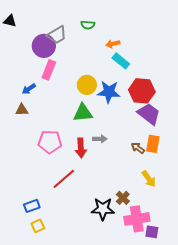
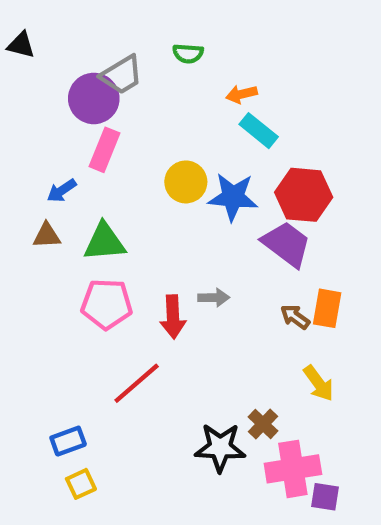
green triangle: (83, 113) -> (104, 242), moved
purple trapezoid: (149, 114) -> (286, 244), moved

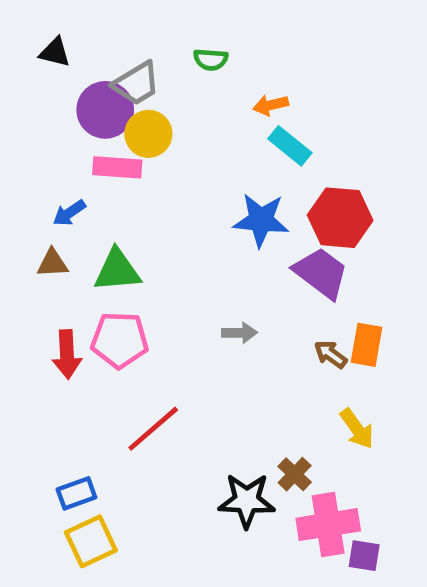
black triangle: (21, 45) -> (55, 52), moved
pink rectangle: (104, 150) -> (117, 167), turned 72
yellow circle: (186, 182) -> (148, 134), moved
red arrow: (173, 317) -> (67, 354), moved
yellow square: (81, 484) -> (91, 541), size x1.5

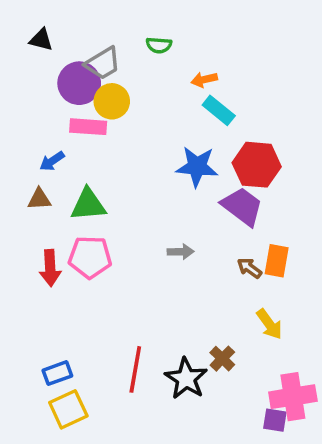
red line: (153, 429) -> (135, 369), moved, turned -39
black star: (247, 501) -> (186, 379), turned 30
pink cross: (328, 525) -> (293, 397), moved

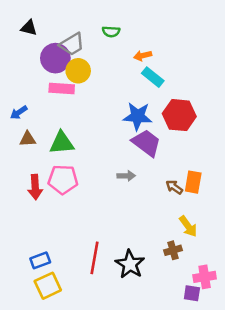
blue arrow: (52, 161) -> (19, 113), moved
purple trapezoid: (242, 206) -> (146, 143), moved
brown cross: (222, 359) -> (173, 250), moved, turned 30
pink cross: (293, 397) -> (205, 277), size x0.7

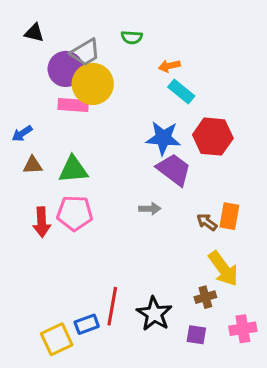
yellow circle: (78, 71) -> (93, 84), size x1.4
yellow arrow: (188, 226) -> (223, 269), size x1.4
blue rectangle: (40, 260) -> (87, 324), moved
purple square: (192, 293) -> (196, 335), moved

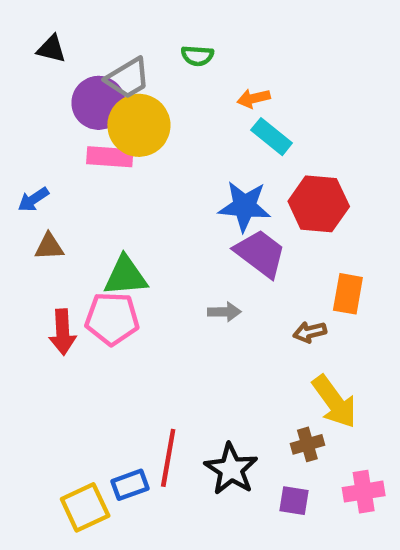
green triangle: (73, 170) -> (125, 276), moved
orange rectangle: (229, 216) -> (348, 294), moved
brown arrow: (207, 222) -> (310, 332), turned -50

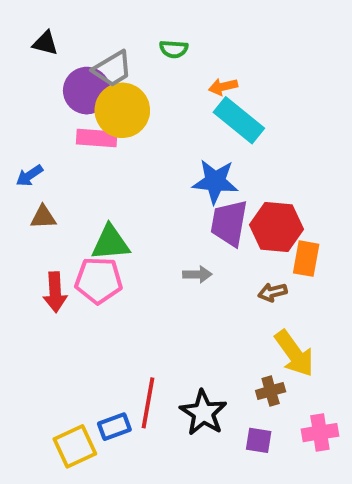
cyan rectangle: (272, 137) -> (239, 120), size x1.4
red hexagon: (319, 204) -> (276, 227), moved
purple trapezoid: (260, 253) -> (229, 223), turned -117

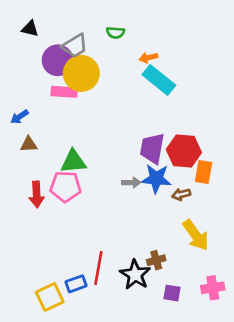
blue star: (215, 181) -> (156, 179), moved
brown cross: (271, 391) -> (156, 260), moved

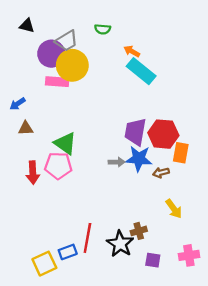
orange arrow: (148, 58) -> (132, 51), turned 42
green triangle: (73, 162) -> (65, 143), turned 40
yellow arrow: (196, 235) -> (174, 209), size x0.7

